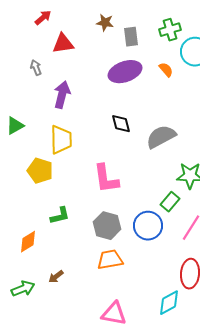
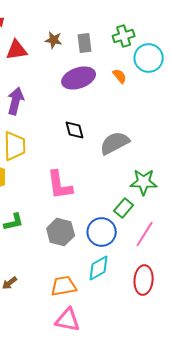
brown star: (105, 23) -> (54, 40), moved
orange trapezoid: (110, 260) -> (64, 286), moved
cyan diamond: (169, 303) -> (99, 268), moved

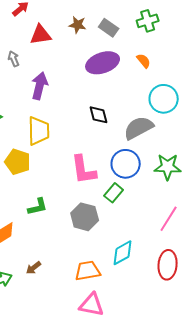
gray rectangle: (85, 43) -> (109, 28), turned -48
cyan circle: (149, 58) -> (164, 99), moved
green rectangle: (124, 208) -> (114, 193), moved
blue circle: (102, 232) -> (126, 164), moved

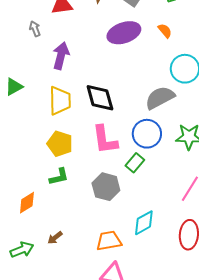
black diamond: (99, 115) -> (100, 98), moved, size x1.5
yellow pentagon: (18, 162) -> (60, 144), moved

